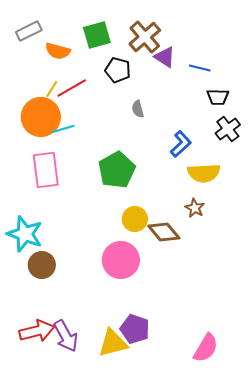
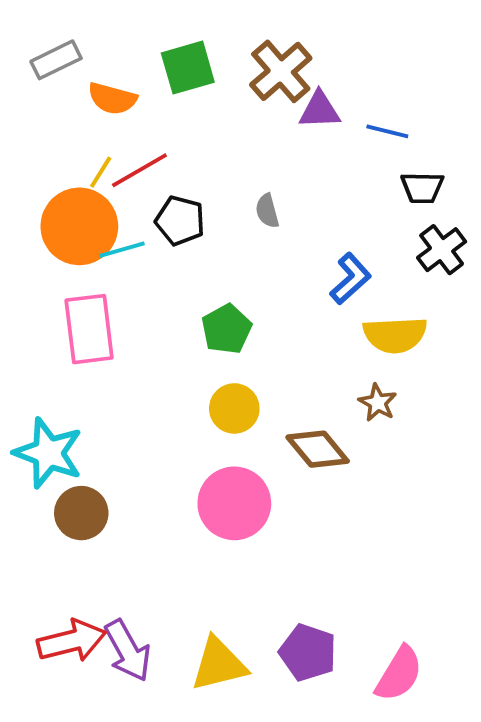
purple triangle: (165, 57) -> (320, 110), turned -35
black pentagon: (118, 70) -> (180, 221), moved
green pentagon: (117, 170) -> (227, 329), size x0.7
yellow circle: (135, 219) -> (234, 408), moved
purple pentagon: (135, 329) -> (308, 653), moved

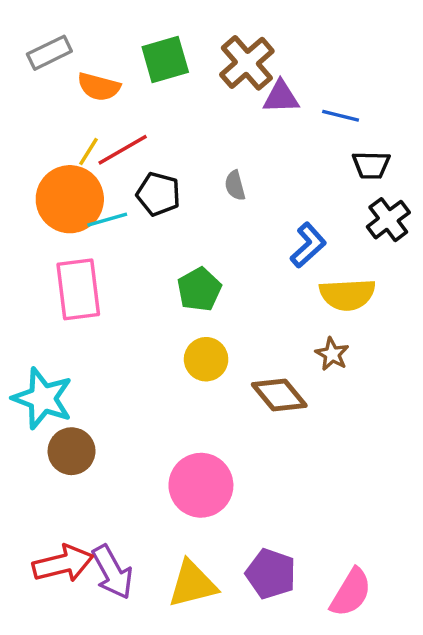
pink circle: (234, 503) -> (201, 485), moved

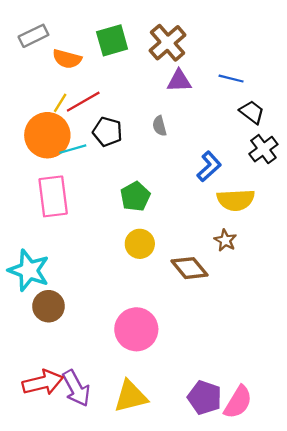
purple triangle: (281, 97) -> (179, 81), moved
black trapezoid: (371, 165) -> (252, 112), turned -144
purple pentagon: (271, 574) -> (205, 398), moved

